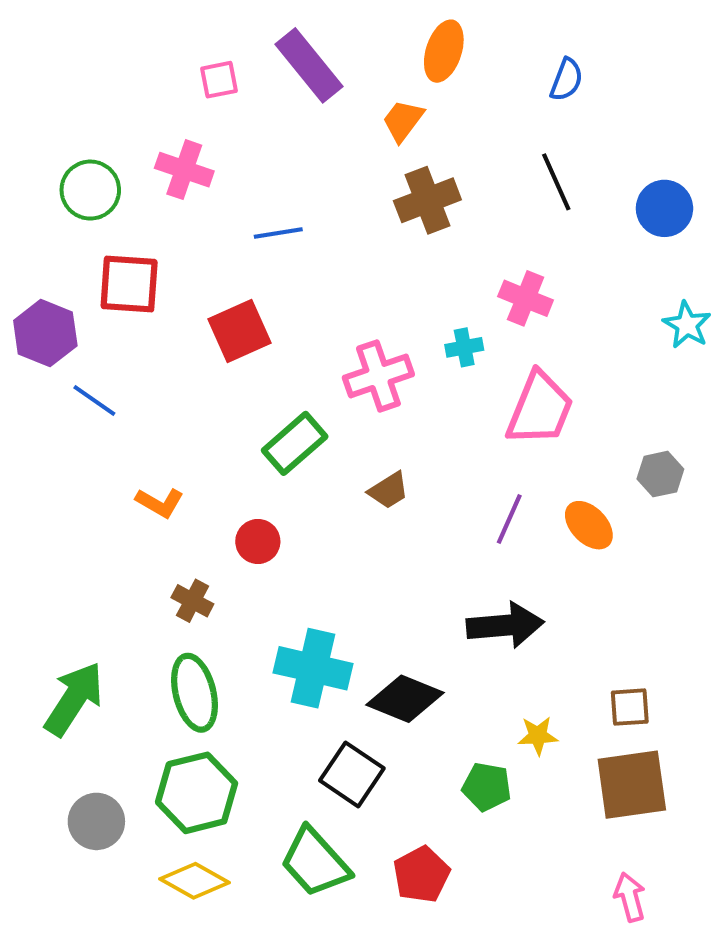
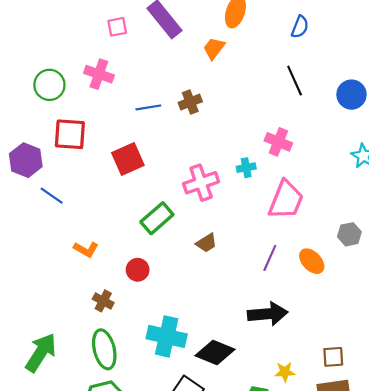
brown cross: (427, 200) -> (190, 102), moved, size x0.7

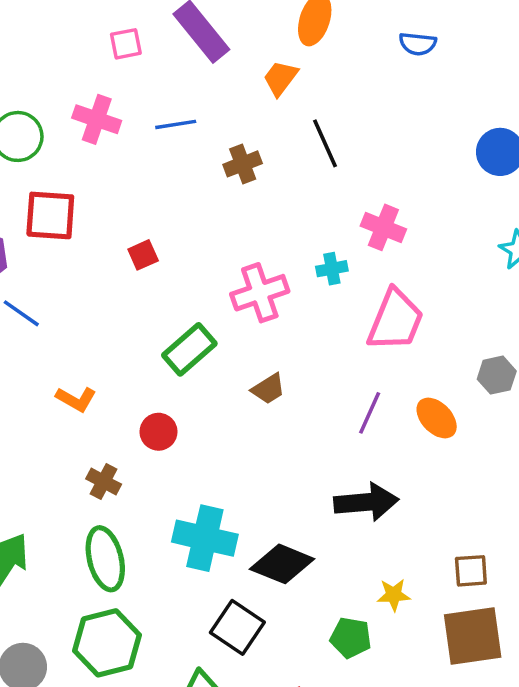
blue semicircle: (300, 27) -> (418, 44), turned 75
black line: (295, 81) -> (325, 143), moved
blue line: (148, 107) -> (176, 124), moved
red square: (128, 159) -> (143, 255), size x0.6

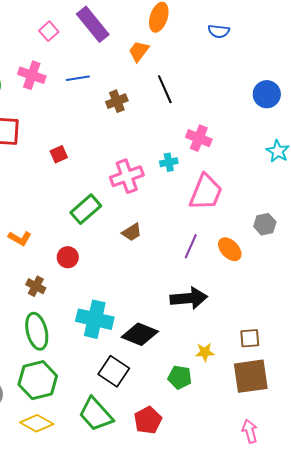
pink square: (126, 44) -> (49, 31), turned -30

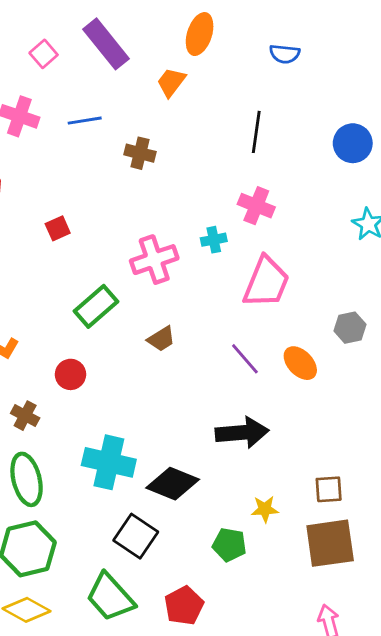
black line: (165, 89) -> (256, 132), moved, turned 32
brown cross: (117, 101) -> (140, 153), turned 35
purple line: (191, 246) -> (245, 359), turned -65

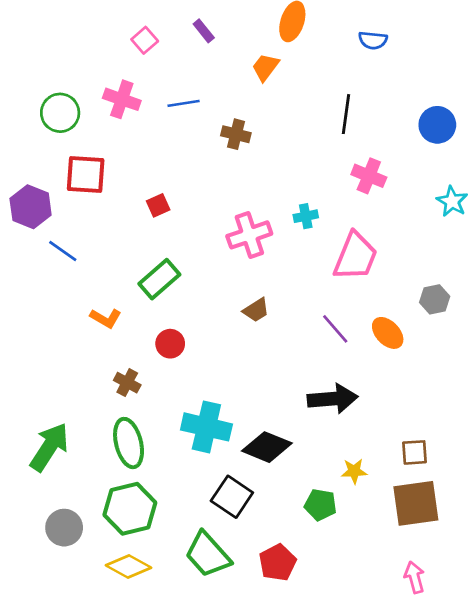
purple rectangle: (106, 44) -> (204, 31), size x0.5
pink cross: (256, 206) -> (369, 176), moved
green rectangle: (96, 306) -> (159, 279), moved

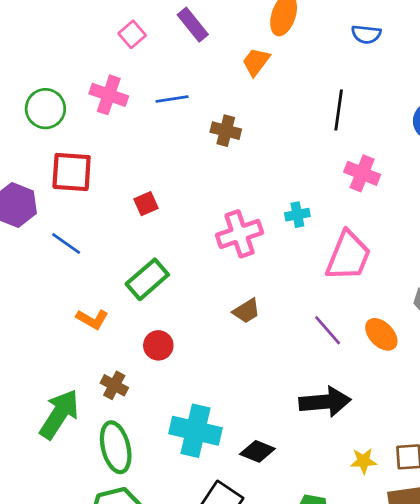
purple rectangle: (204, 31) -> (193, 25), size x1.4
blue line: (63, 251) -> (66, 244), moved
green arrow: (49, 447) -> (59, 414), moved
black diamond: (267, 447) -> (257, 451), size x0.7
yellow star: (354, 471) -> (363, 461), moved

